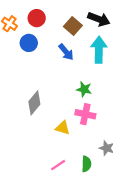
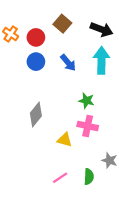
red circle: (37, 18) -> (36, 37), moved
brown square: (73, 26) -> (62, 24), moved
blue circle: (29, 43) -> (36, 62), moved

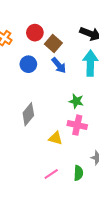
brown square: (62, 24) -> (53, 44), moved
red circle: (36, 37) -> (35, 33), moved

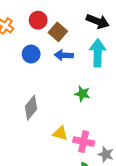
blue arrow: (59, 65) -> (64, 55), turned 133
pink cross: (77, 125) -> (84, 142), moved

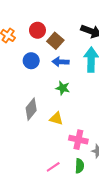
green star: (82, 94) -> (63, 88), moved
yellow triangle: (60, 133) -> (56, 119), moved

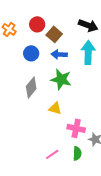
green star: (63, 88) -> (61, 79), size x1.5
gray diamond: (31, 109) -> (31, 87), moved

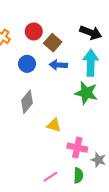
green star: (61, 79) -> (86, 93), moved

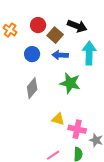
black arrow: (91, 33) -> (77, 26), moved
green star: (86, 93) -> (70, 83), moved
yellow triangle: (54, 125) -> (58, 119), moved

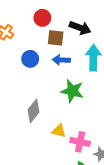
red circle: (38, 25) -> (42, 18), moved
brown square: (55, 35) -> (56, 38), turned -35
gray diamond: (32, 88) -> (34, 111), moved

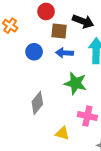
yellow triangle: (59, 131) -> (62, 133), moved
pink cross: (80, 142) -> (87, 116), moved

